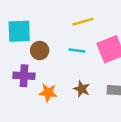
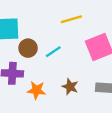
cyan line: (77, 51) -> (53, 52), moved, turned -42

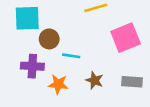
cyan line: (53, 52) -> (71, 56), moved, turned 42

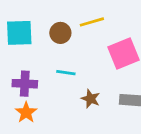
brown circle: (49, 39) -> (60, 33), moved
orange star: (58, 84) -> (26, 112), moved, turned 30

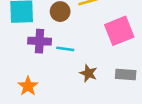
purple cross: (25, 84) -> (40, 41), moved

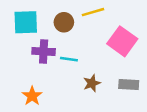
pink square: (119, 31) -> (122, 41), turned -32
brown star: (88, 73) -> (92, 83), turned 30

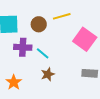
cyan line: (69, 59) -> (43, 53), turned 32
brown star: (92, 83) -> (48, 74), moved

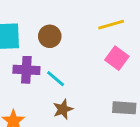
yellow line: (62, 16) -> (111, 25), moved
pink square: (85, 39) -> (117, 58), size x0.7

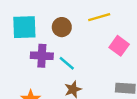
yellow line: (111, 25) -> (99, 17), moved

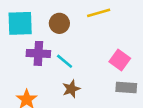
pink square: (119, 46) -> (120, 60), moved

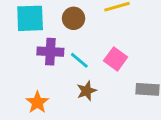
pink square: (120, 60) -> (116, 59), moved

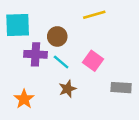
brown circle: (74, 18) -> (57, 36), moved

